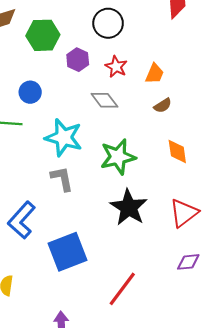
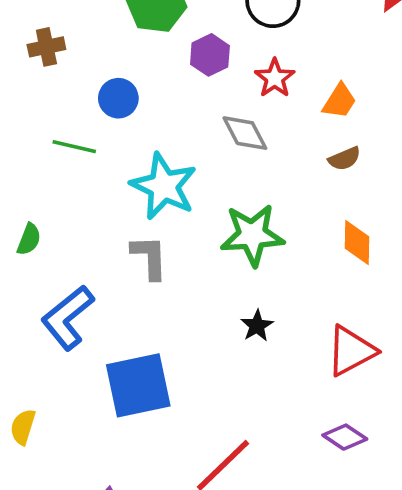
black star: (129, 207) -> (257, 326), size x0.5
purple diamond: (188, 262) -> (345, 437), turned 30

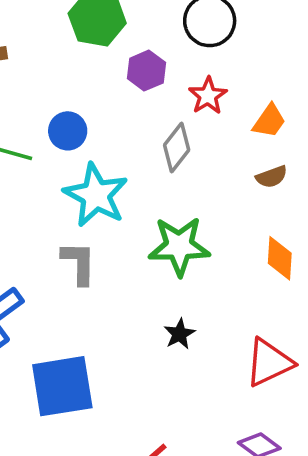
blue circle: (118, 98) -> (68, 131), moved
gray diamond: (245, 133) -> (177, 148), turned 63

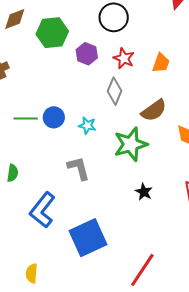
blue circle: (68, 131) -> (54, 117), moved
brown semicircle: (272, 177) -> (154, 110), moved, size x1.5
cyan star: (96, 195) -> (87, 125), moved, size x0.5

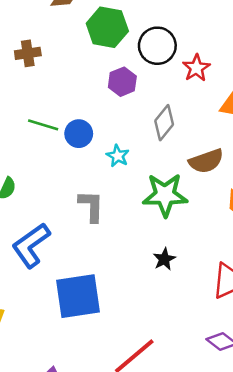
black circle: (114, 17) -> (157, 46), moved
purple hexagon: (87, 54) -> (122, 82), moved
red star: (124, 58) -> (196, 68), moved

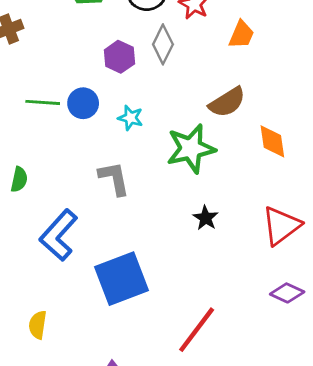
purple hexagon: (122, 82) -> (119, 57), moved
gray diamond: (164, 123) -> (163, 44), moved

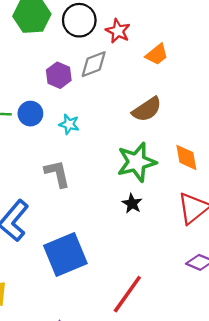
orange trapezoid: (241, 35) -> (157, 54), turned 30
gray diamond: (163, 44) -> (94, 64), turned 44
orange diamond: (272, 141) -> (186, 157), moved
green star: (191, 149) -> (137, 162), moved

